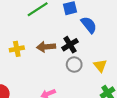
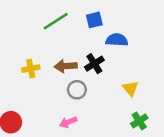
blue semicircle: (89, 25) -> (117, 40), turned -48
gray circle: (74, 65) -> (77, 90), moved

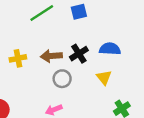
blue semicircle: (117, 40) -> (110, 49), moved
yellow triangle: (130, 89) -> (104, 77), moved

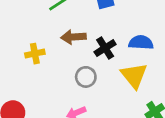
brown arrow: (51, 56) -> (73, 37), moved
yellow triangle: (104, 77) -> (134, 76), size x1.5

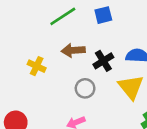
yellow cross: (35, 54) -> (37, 66), turned 36

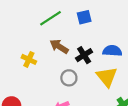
brown arrow: (73, 50) -> (59, 46), turned 36

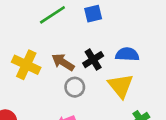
brown arrow: (59, 46) -> (63, 62), moved
yellow cross: (29, 59) -> (26, 65), size x1.5

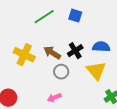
blue square: (93, 14) -> (75, 16), turned 32

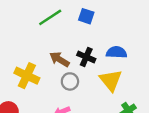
black cross: (75, 51) -> (86, 57), turned -35
yellow cross: (24, 55) -> (27, 76), moved

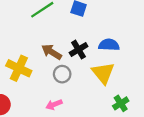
black cross: (86, 57) -> (79, 50), turned 36

